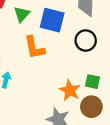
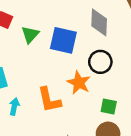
orange L-shape: (34, 48) -> (49, 100), moved
orange star: (70, 90) -> (79, 83), moved

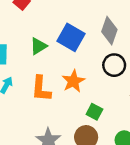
green triangle: (30, 34) -> (38, 46), moved
black circle: (100, 62) -> (114, 65), moved

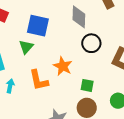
blue square: (71, 37) -> (38, 26), moved

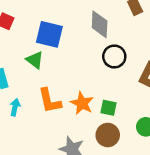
green triangle: (26, 47) -> (35, 60), turned -35
orange star: (63, 66) -> (82, 103), moved

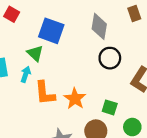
cyan arrow: (15, 107) -> (26, 74), moved
green square: (109, 108) -> (110, 107), moved

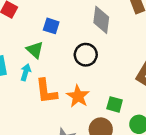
blue square: (51, 31) -> (51, 26), size x0.6
black circle: (110, 58) -> (86, 55), moved

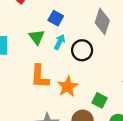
cyan arrow: (26, 72) -> (60, 42), moved

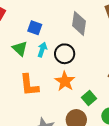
orange star: (68, 87) -> (65, 81), moved
green square: (100, 100) -> (89, 98), turned 32

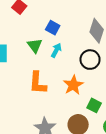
black circle: (65, 54) -> (90, 60), moved
green square: (89, 98) -> (94, 105), turned -32

